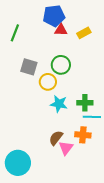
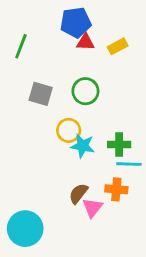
yellow circle: (48, 82) -> (69, 130), moved

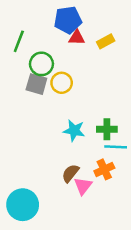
green circle: (85, 91) -> (41, 64), moved
yellow circle: (69, 130) -> (62, 83), moved
orange cross: (116, 189) -> (104, 169), turned -30

